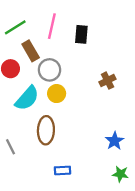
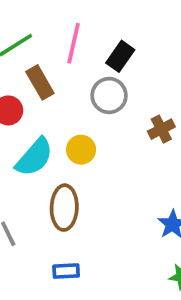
black rectangle: (81, 34) -> (120, 56), turned 30
gray circle: (49, 70) -> (109, 95), moved
blue rectangle: (62, 170) -> (66, 271), moved

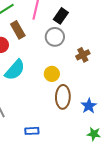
yellow circle: (81, 150) -> (52, 74), moved
brown ellipse: (64, 208) -> (63, 97), moved

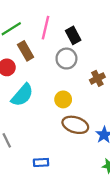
black rectangle: (61, 16) -> (73, 35), turned -63
brown ellipse: (63, 97) -> (75, 125), turned -75

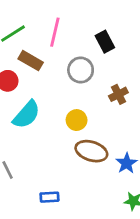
black rectangle: (73, 35) -> (105, 42), moved
brown rectangle: (26, 51) -> (31, 61), turned -30

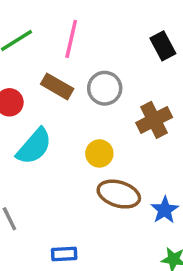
black rectangle: (105, 42) -> (163, 46), moved
brown rectangle: (31, 61) -> (57, 86), moved
brown cross: (118, 94) -> (154, 120), size x1.4

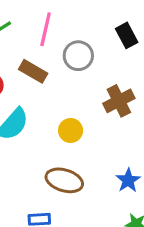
gray circle: (105, 88) -> (78, 56), moved
brown ellipse: (119, 194) -> (64, 180), moved

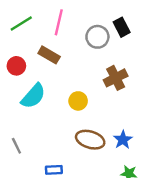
gray circle: (78, 56) -> (97, 37), moved
brown ellipse: (64, 180) -> (90, 140), moved

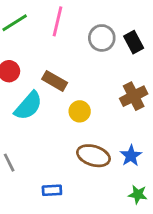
black rectangle: (122, 27) -> (134, 42), moved
brown rectangle: (49, 55) -> (55, 81), moved
brown cross: (116, 78) -> (134, 96), moved

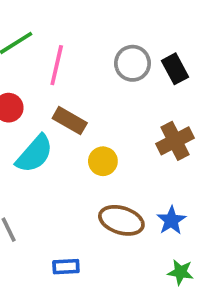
pink line: (57, 21) -> (57, 65), moved

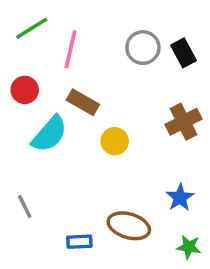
brown ellipse: (121, 220) -> (129, 226), moved

